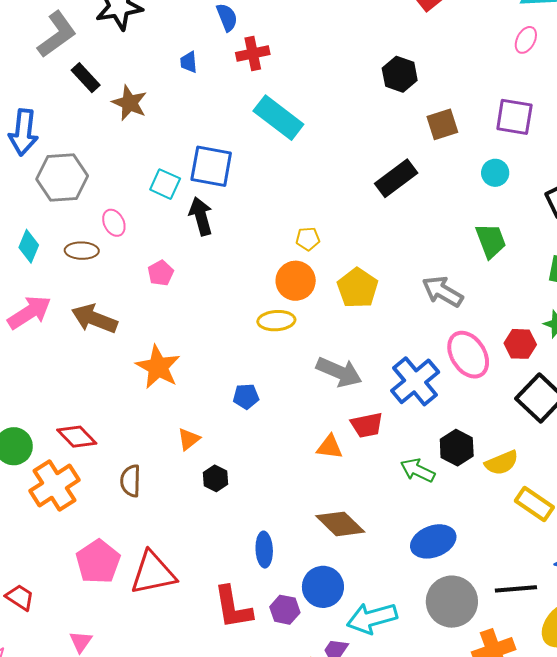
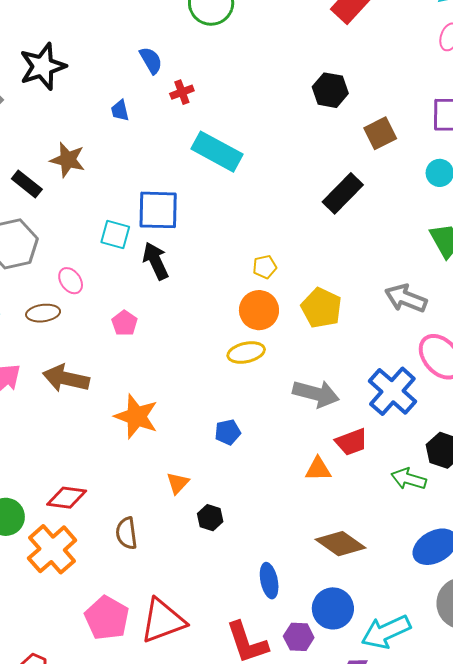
red cross: (253, 53) -> (182, 92), size x0.7
black rectangle: (86, 78) -> (27, 184), moved
red diamond: (77, 437) -> (67, 498), turned -30

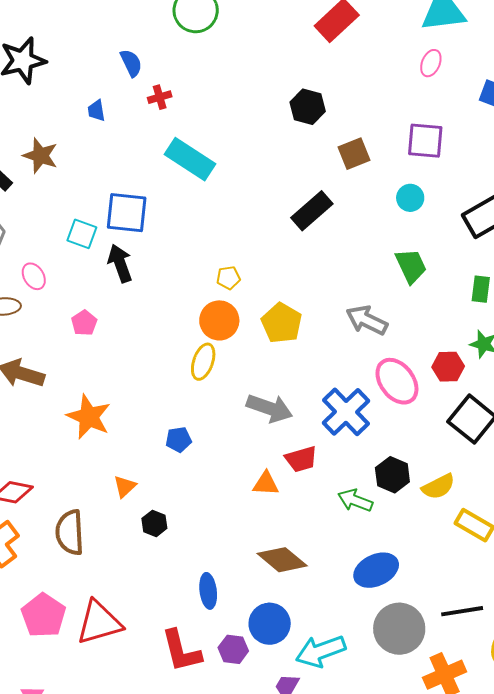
yellow ellipse: (246, 352) -> (203, 362), turned -63
brown semicircle: (127, 533) -> (70, 532), size x1.4

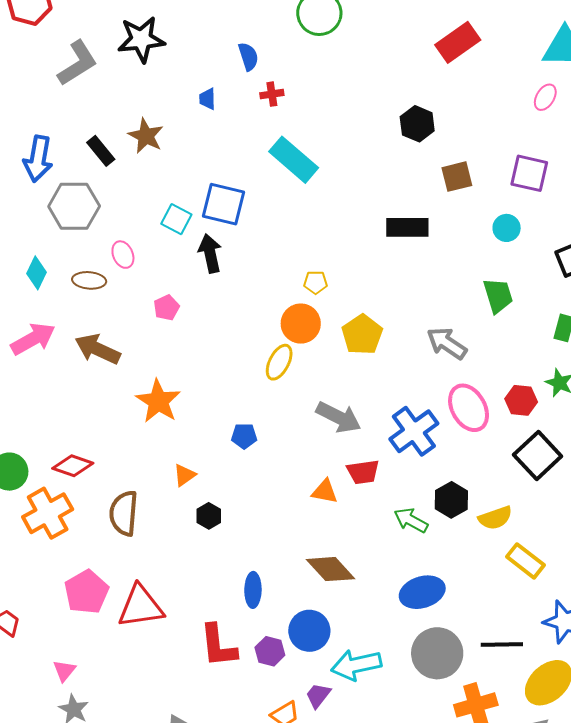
black rectangle: (312, 211) -> (407, 227), turned 33

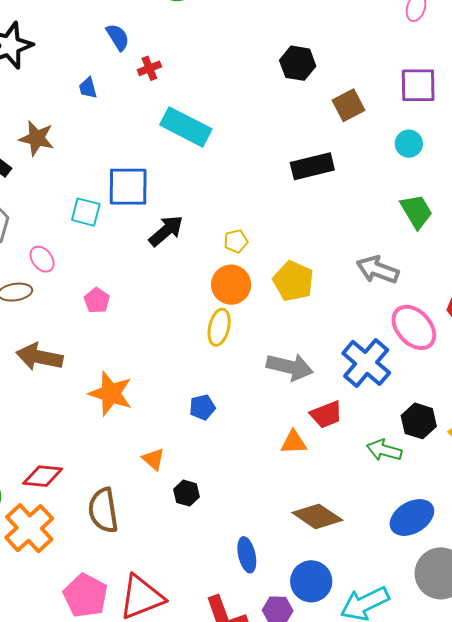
black arrow: (210, 253) -> (166, 231), moved, turned 75
orange triangle: (184, 475) -> (153, 459), turned -30

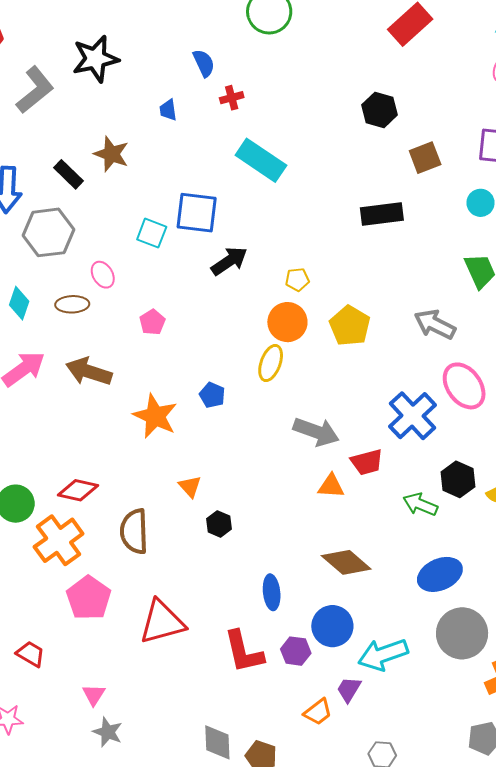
gray arrow: (290, 367) -> (316, 432), moved
blue pentagon: (202, 407) -> (212, 395), moved, turned 30
pink pentagon: (85, 596) -> (89, 598), moved

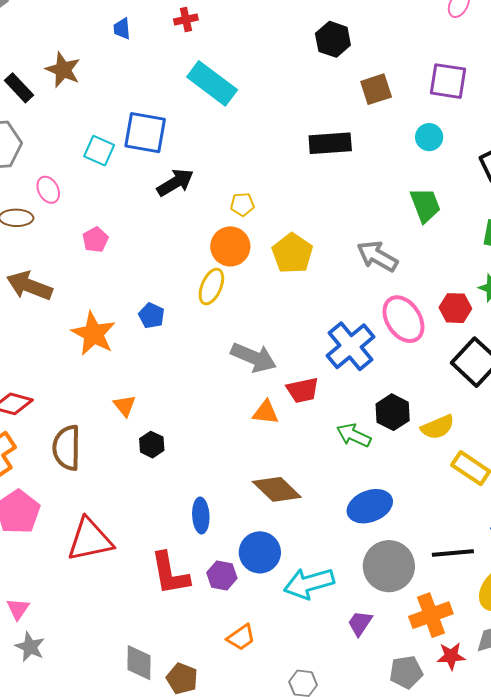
purple trapezoid: (349, 689) -> (360, 623), moved

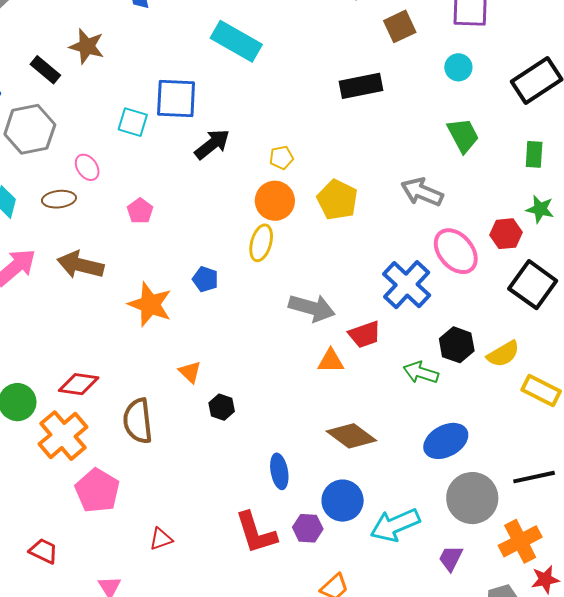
red triangle: (90, 540) -> (161, 539), moved, size x0.5

